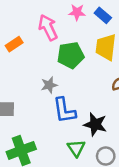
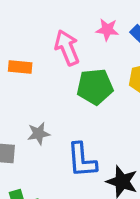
orange rectangle: (14, 44) -> (20, 67), turned 35
gray star: (49, 85) -> (39, 134), moved

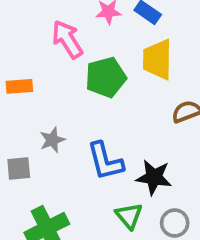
orange rectangle: (20, 67) -> (19, 86), moved

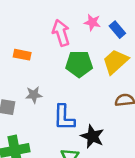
yellow trapezoid: (157, 59) -> (115, 62), turned 32

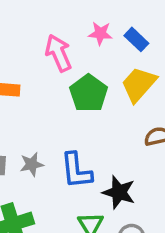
green pentagon: (79, 64) -> (89, 93), turned -30
gray star: (34, 95) -> (32, 164), moved

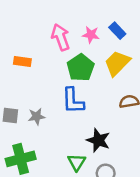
pink star: (100, 33) -> (91, 35), moved
blue L-shape: (76, 171) -> (73, 101), moved

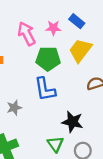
green pentagon: (81, 68) -> (48, 59), turned -30

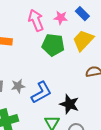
blue L-shape: (45, 89) -> (41, 92), moved, turned -115

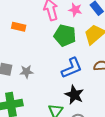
blue L-shape: (41, 92) -> (72, 68), moved

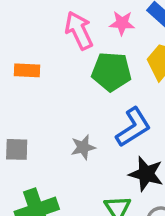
gray star: (26, 72) -> (83, 147), moved

